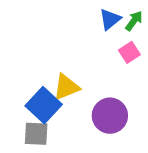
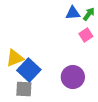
blue triangle: (110, 19) -> (73, 13), turned 35
yellow triangle: (66, 87) -> (15, 58), moved

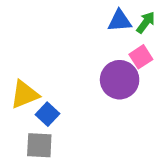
blue square: (29, 70) -> (47, 114), size x0.6
purple circle: (73, 77) -> (120, 80), moved

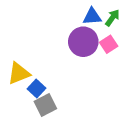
purple circle: (120, 80) -> (83, 42), moved
gray square: (39, 145) -> (45, 105), moved, turned -30

